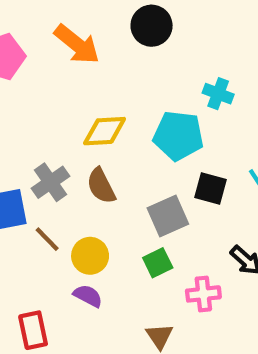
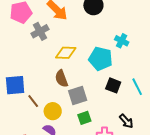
gray cross: (50, 182) -> (40, 31), moved
gray square: (168, 216) -> (78, 95), moved

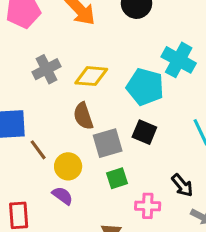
gray cross: (40, 31) -> (47, 69), moved
cyan cross: (122, 41) -> (179, 60), size x1.5
black square: (113, 85) -> (144, 132), moved

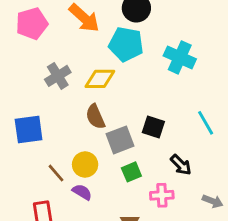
cyan pentagon: (145, 87) -> (126, 44), moved
brown line: (38, 150) -> (56, 173), moved
black arrow: (182, 185) -> (181, 165), moved

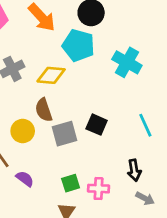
yellow circle: (85, 165) -> (23, 131), moved
black arrow: (181, 165) -> (134, 170), moved, turned 30
green square: (131, 172) -> (71, 183), moved

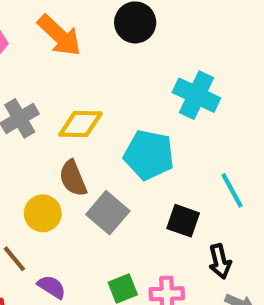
cyan pentagon: (78, 45) -> (149, 155), moved
black square: (97, 125) -> (183, 221), moved
gray square: (64, 134) -> (108, 213), turned -30

